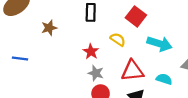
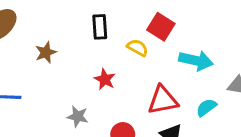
yellow semicircle: (118, 39) -> (137, 48), moved
gray star: (96, 73) -> (78, 116), moved
cyan semicircle: (164, 79) -> (206, 108), turned -49

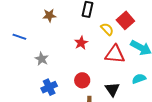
red triangle: (163, 100) -> (115, 54), moved
gray star: (78, 116) -> (42, 59), moved

